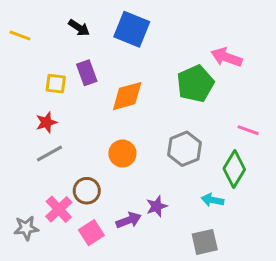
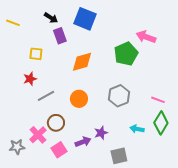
purple rectangle: (87, 73) -> (60, 36), moved
pink line: (248, 130) -> (158, 100), moved
gray line: (49, 153) -> (46, 96), moved
green diamond: (234, 169) -> (161, 123), moved
gray square: (205, 242) -> (119, 156), moved

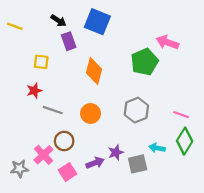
orange diamond: (82, 62) -> (94, 71), turned -60
gray line: (46, 96) -> (53, 110), turned 48
gray square: (119, 156) -> (138, 164), moved

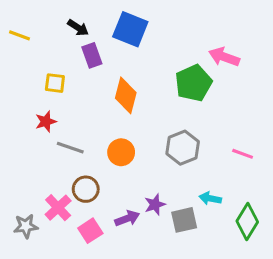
green diamond: (185, 141) -> (247, 221), moved

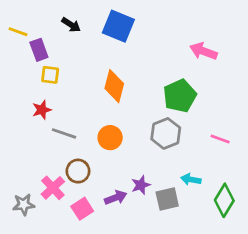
purple rectangle: (92, 55) -> (39, 50), moved
green pentagon: (193, 83) -> (180, 96), moved

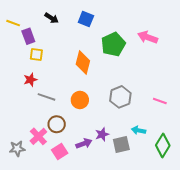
blue square: (118, 26) -> (86, 19), size x0.7
green pentagon: (180, 96) -> (113, 44), moved

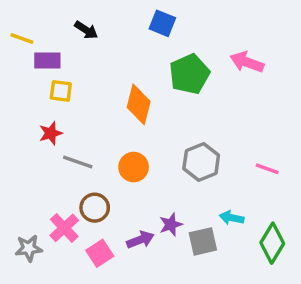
blue square: (86, 19) -> (162, 23), moved
purple rectangle: (28, 36) -> (47, 60), turned -70

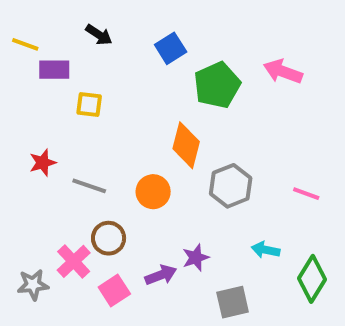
blue square: (162, 23) -> (171, 48), moved, turned 36
yellow square: (61, 91) -> (89, 104), moved
orange diamond: (139, 104) -> (186, 145), moved
red star: (51, 133) -> (43, 163), moved
gray square: (203, 241) -> (233, 302), moved

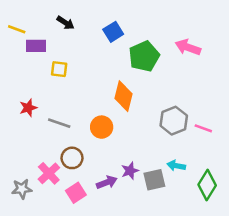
gray hexagon: (231, 186) -> (174, 121), moved
gray square: (233, 302) -> (154, 180), moved

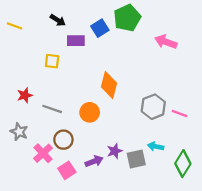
purple rectangle: (36, 46) -> (76, 41), moved
green pentagon: (144, 56) -> (127, 18), moved
gray star: (22, 189) -> (19, 132), moved, turned 30

